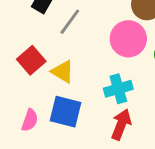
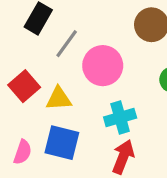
pink circle: (128, 39) -> (103, 66), moved
yellow triangle: (63, 72) -> (59, 99), turned -35

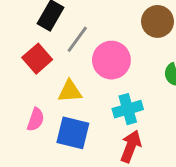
red square: (24, 86) -> (37, 59), moved
pink semicircle: (23, 152) -> (36, 120), moved

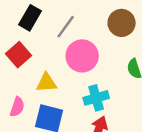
gray line: (77, 39) -> (66, 27), moved

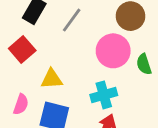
pink circle: (82, 56) -> (113, 51), moved

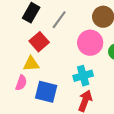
red square: (22, 50) -> (39, 42), moved
yellow triangle: (52, 79) -> (31, 64), moved

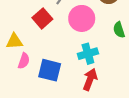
pink circle: (90, 43) -> (82, 18), moved
yellow triangle: (31, 64) -> (14, 41), moved

